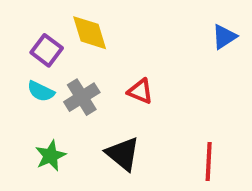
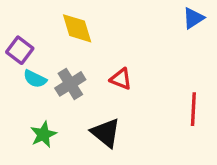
blue triangle: (224, 37) -> (193, 18), moved
purple square: (47, 50) -> (20, 50), moved
red line: (209, 162) -> (193, 109), moved

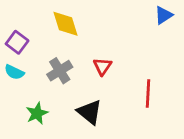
cyan semicircle: (35, 79) -> (14, 72), moved
red triangle: (121, 79) -> (102, 66), turned 42
red line: (193, 109) -> (148, 93), moved

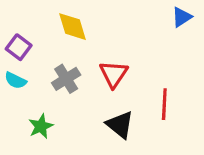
red triangle: (102, 66) -> (114, 74), size x1.4
black triangle: (90, 112) -> (120, 125), moved

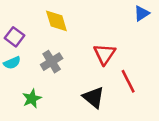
red triangle: (114, 74) -> (105, 54), moved
cyan semicircle: (15, 80) -> (12, 63), turned -49
red line: (164, 104) -> (128, 81), turned -30

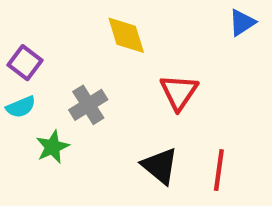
yellow diamond: (56, 21) -> (126, 35), moved
red line: (128, 81) -> (219, 170), moved, turned 35
green star: (32, 99) -> (52, 147), moved

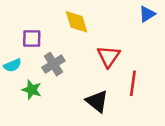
purple square: (25, 63) -> (32, 38), moved, turned -36
green star: (52, 147) -> (32, 90), turned -30
red line: (219, 170) -> (133, 83), moved

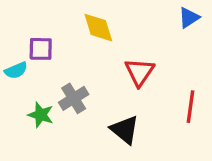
gray cross: (53, 64) -> (74, 98), moved
cyan semicircle: (12, 65) -> (16, 70), moved
red line: (133, 83) -> (191, 107), moved

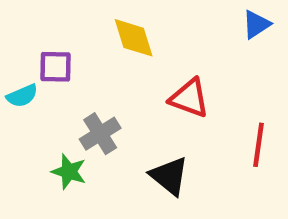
red triangle: (139, 72) -> (189, 98), turned -44
green star: (41, 115) -> (69, 172), moved

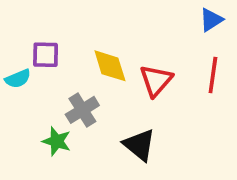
yellow diamond: (134, 38) -> (110, 66), moved
red triangle: (189, 98) -> (156, 81), turned 51
red line: (258, 145) -> (213, 75), moved

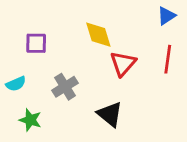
yellow diamond: (110, 66) -> (98, 35), moved
cyan semicircle: (18, 79) -> (16, 84), moved
green star: (57, 141) -> (30, 120), moved

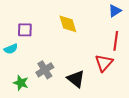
red triangle: (123, 64) -> (104, 63), moved
cyan semicircle: (16, 84) -> (11, 49), moved
gray cross: (65, 87) -> (45, 70), moved

